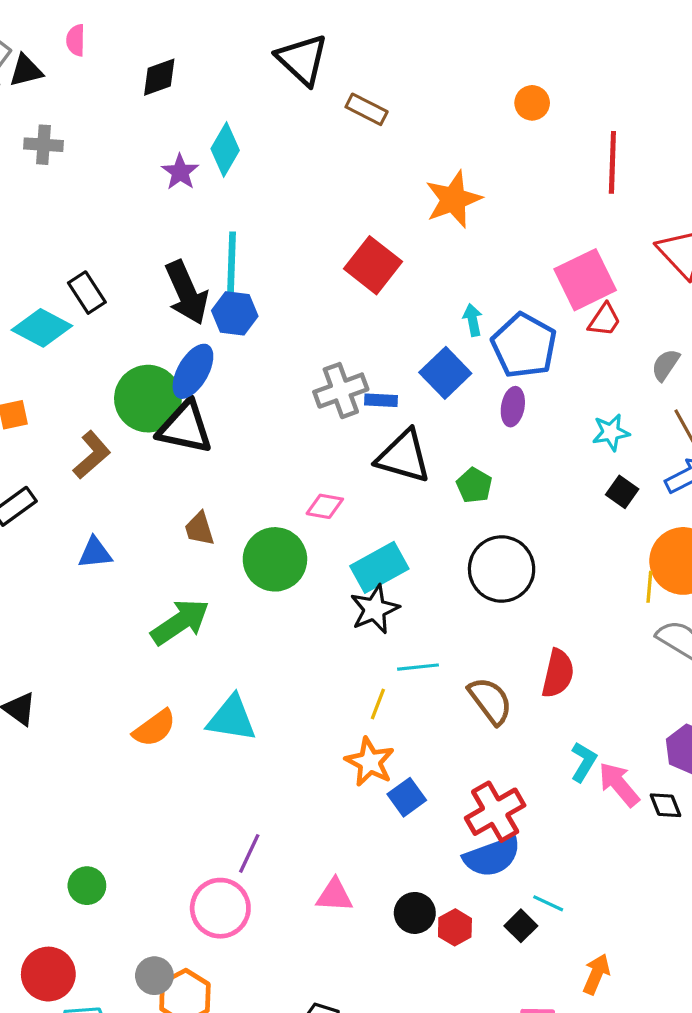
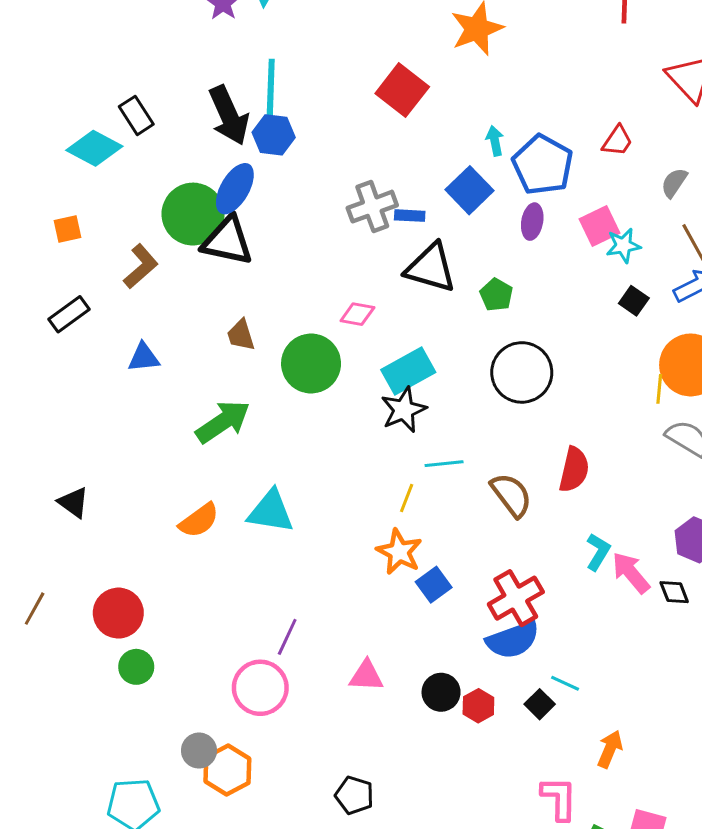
pink square: (585, 280) -> (599, 226), moved, size x0.7
red circle: (48, 974) -> (118, 613), moved

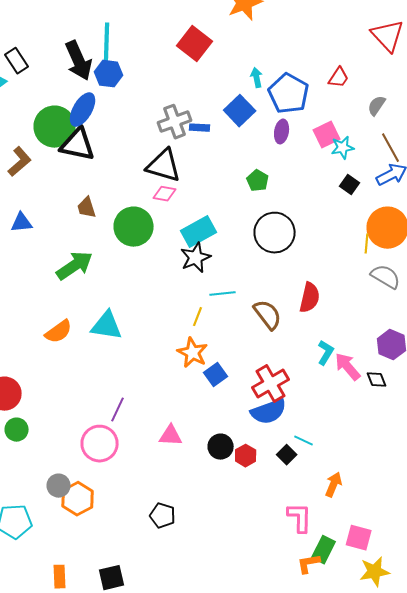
black triangle: (431, 268) -> (164, 166), moved

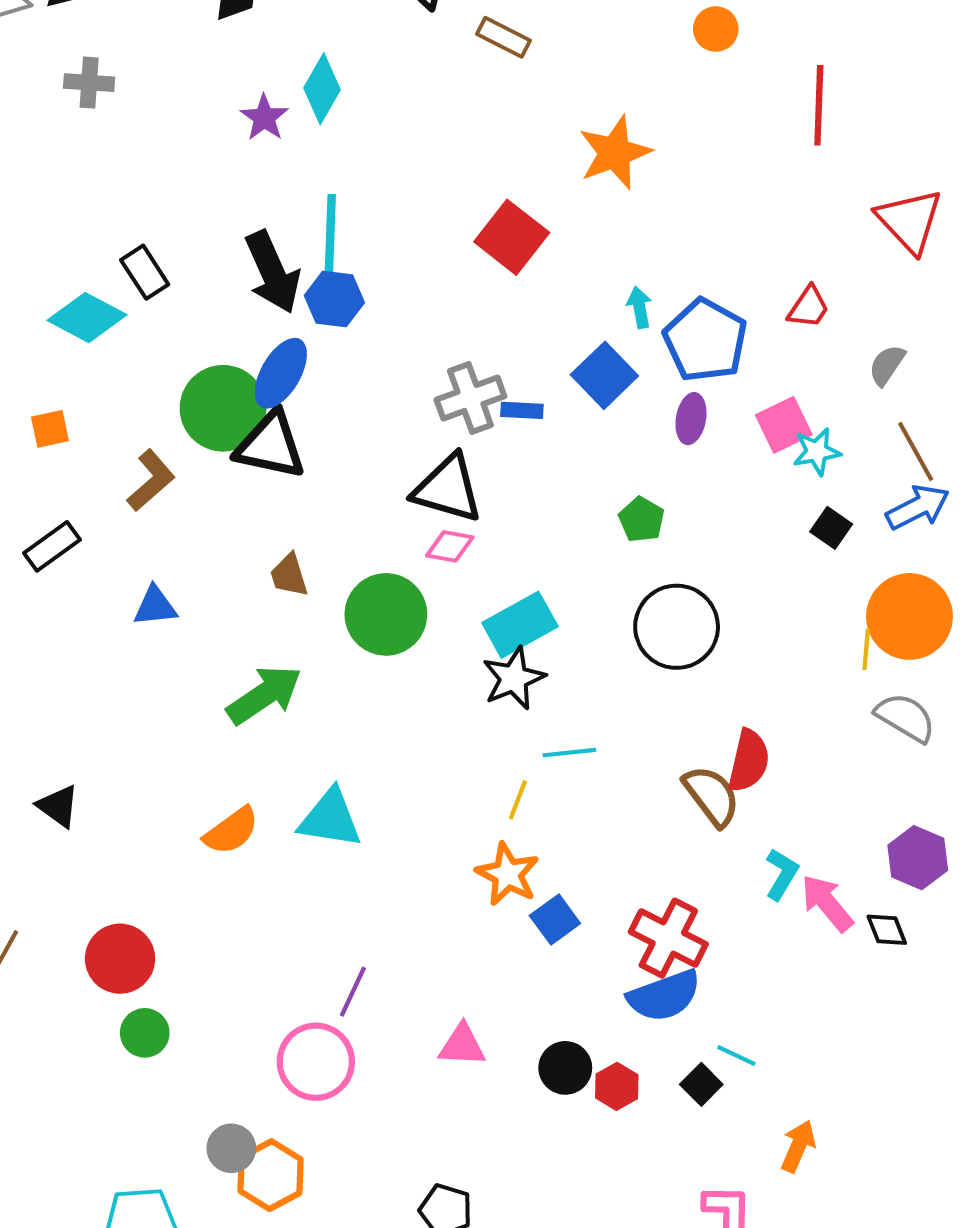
brown semicircle: (268, 315) -> (712, 796), moved
red cross: (271, 384) -> (668, 938), turned -33

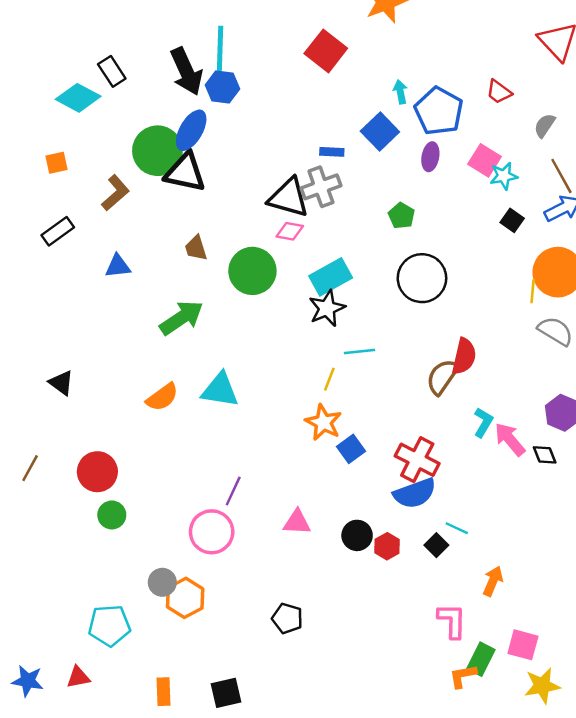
red trapezoid: (808, 307) -> (499, 92), turned 92
gray cross: (470, 398) -> (321, 187), moved
pink square: (784, 425) -> (484, 160), turned -32
brown semicircle: (712, 796) -> (442, 377), turned -108

